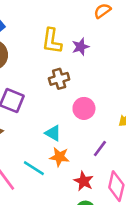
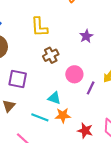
purple star: (81, 47) -> (86, 36), moved
purple line: (100, 149) -> (91, 88), moved
cyan line: (34, 168) -> (40, 117), moved

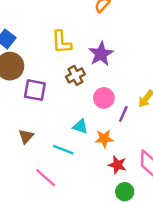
purple star: (86, 36) -> (101, 54), moved, size x1.5
purple square: (18, 79) -> (35, 90), moved
orange star: (63, 115) -> (104, 139), moved

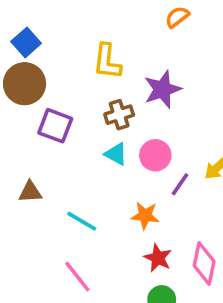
cyan triangle: (80, 126) -> (116, 154), moved
brown triangle: (26, 136) -> (30, 192), turned 35
pink line: (46, 178) -> (77, 277), moved

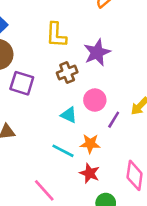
cyan triangle: (116, 154) -> (69, 115), moved
cyan line: (82, 221) -> (63, 151), moved
red star: (158, 258) -> (90, 173), moved

